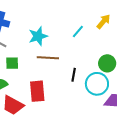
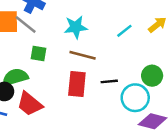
black line: (74, 75) -> (109, 81), turned 64
red rectangle: (37, 91) -> (77, 84), moved

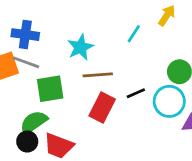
green square: (38, 54) -> (50, 89), size x1.5
red rectangle: (77, 84) -> (102, 108), turned 40

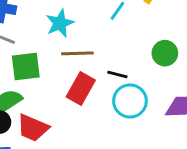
black line: (136, 93) -> (117, 75), turned 36
cyan circle: (169, 101) -> (130, 101), moved

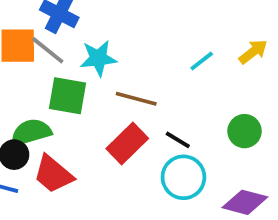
cyan star: (60, 23) -> (98, 58), moved

